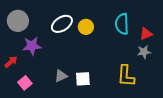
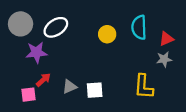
white ellipse: (62, 24) -> (56, 27), moved
yellow circle: (86, 27) -> (107, 34), moved
red arrow: (11, 62) -> (43, 80), moved
pink square: (25, 83) -> (28, 95), turned 32

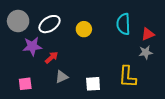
yellow circle: (107, 34) -> (84, 29), moved
red arrow: (43, 80) -> (52, 57), moved
white square: (95, 90) -> (93, 84), moved

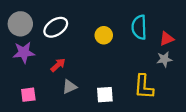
yellow circle: (84, 29) -> (104, 35), moved
purple star: (32, 46) -> (24, 52), moved

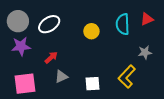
red triangle: (167, 39) -> (147, 19), moved
yellow L-shape: (144, 87) -> (127, 77), turned 40
pink square: (28, 95) -> (25, 84), size x1.6

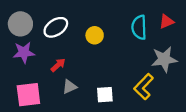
yellow circle: (91, 31) -> (95, 35), moved
gray star: (145, 52) -> (164, 59), size x1.6

